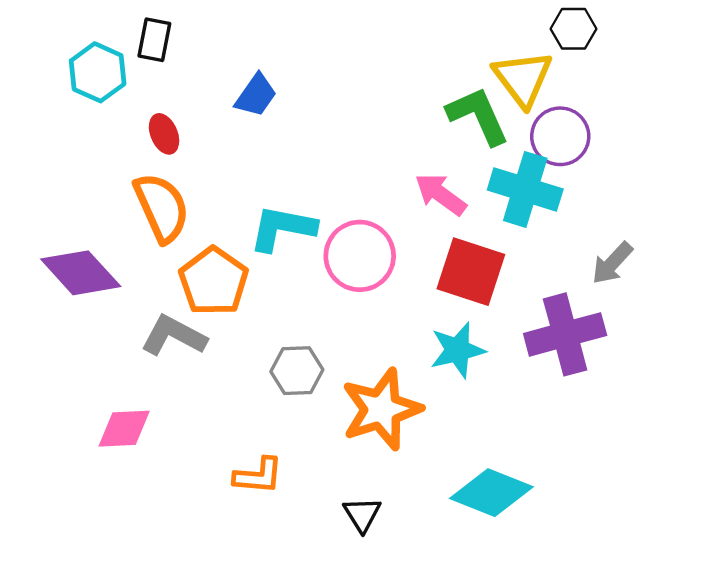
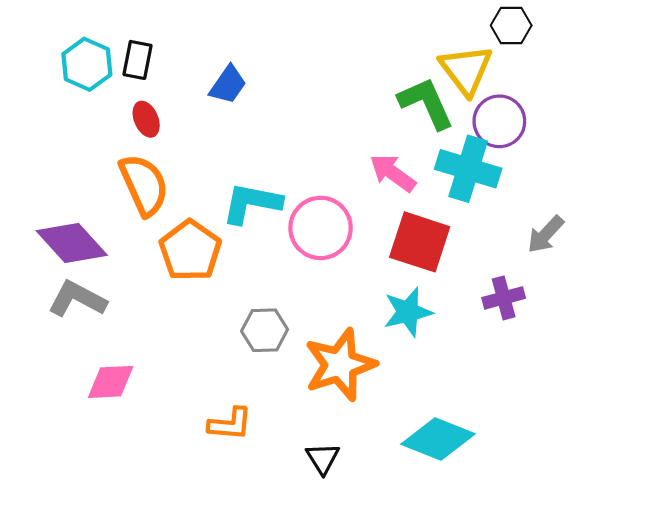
black rectangle: (154, 40) -> (137, 60), moved
purple cross: (565, 334) -> (504, 298), size x0.6
gray L-shape: (174, 336) -> (77, 299), moved

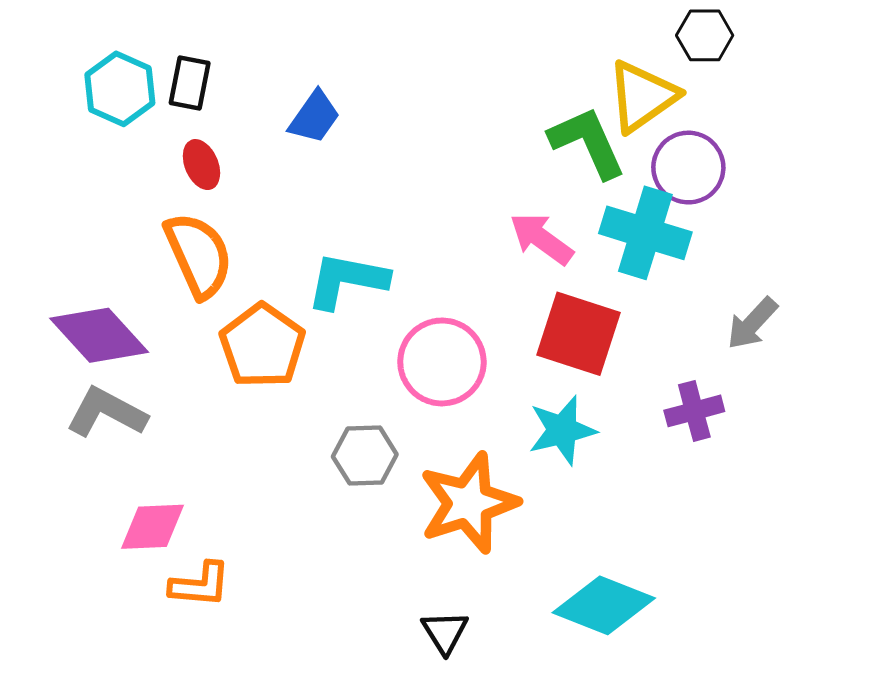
yellow triangle: (466, 70) -> (642, 96), turned 32
pink circle: (321, 228) -> (442, 362), moved
orange L-shape: (230, 424) -> (200, 585), moved

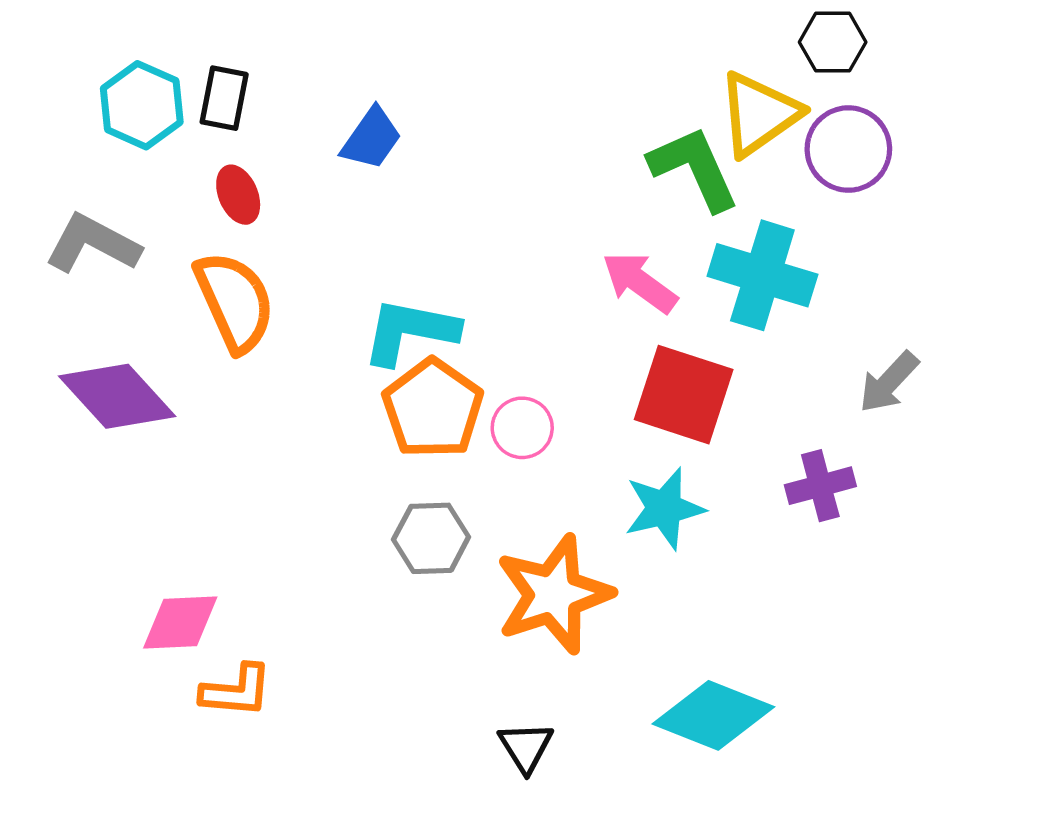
purple circle: (688, 168) -> (848, 149), moved
orange pentagon: (262, 346) -> (433, 409), moved
pink circle: (442, 362) -> (522, 428), size x0.6
gray L-shape: (106, 412) -> (93, 244), moved

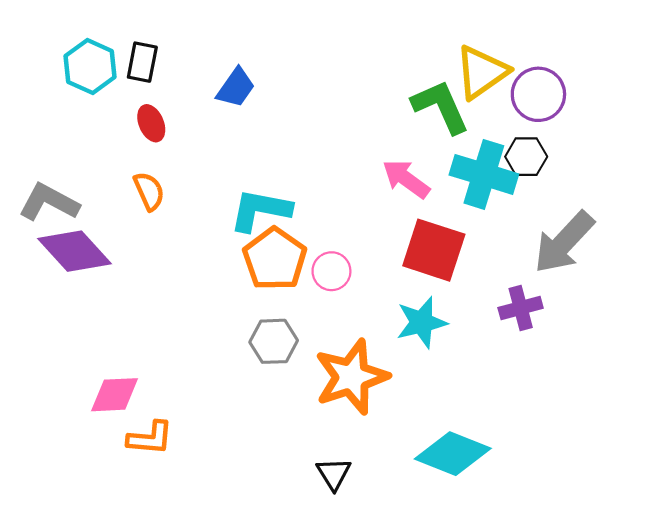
black hexagon: (833, 42) -> (526, 157), moved
gray L-shape: (93, 244) -> (49, 202), moved
orange semicircle: (235, 302) -> (149, 191), size x0.6
gray arrow: (889, 382) -> (564, 242), size x1.6

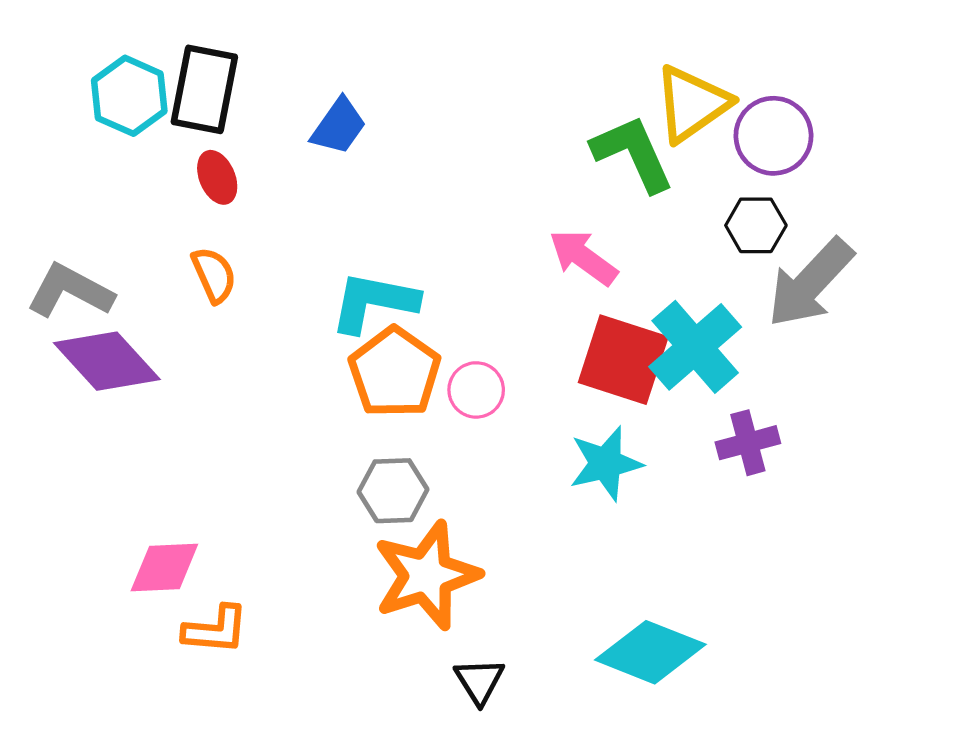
black rectangle: (142, 62) -> (204, 89), size x1.5
cyan cross: (484, 174) -> (695, 347), moved, turned 32
gray arrow: (564, 242) -> (810, 283), moved
orange star: (351, 377) -> (427, 575), moved

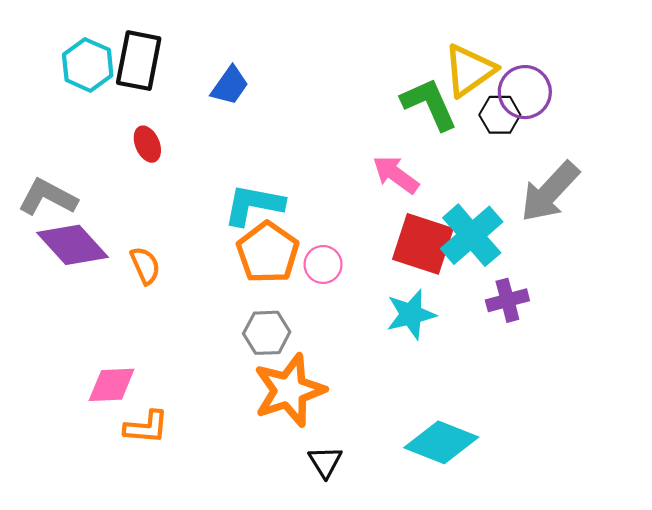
red ellipse: (217, 177) -> (147, 144), moved
black hexagon: (756, 225) -> (500, 115), moved
orange semicircle: (214, 275) -> (145, 266), moved

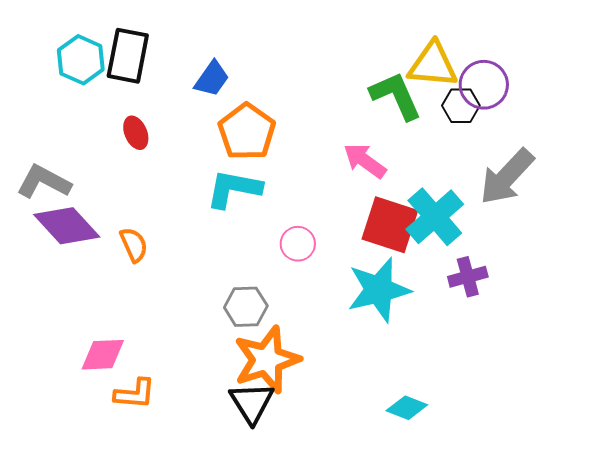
yellow triangle: (469, 70) -> (433, 65), turned 40
orange pentagon: (268, 253) -> (247, 132), moved
cyan star: (411, 314) -> (379, 290), size x1.4
cyan diamond: (441, 442) -> (407, 408), size x0.6
black triangle: (325, 462) -> (252, 403), moved, size x1.4

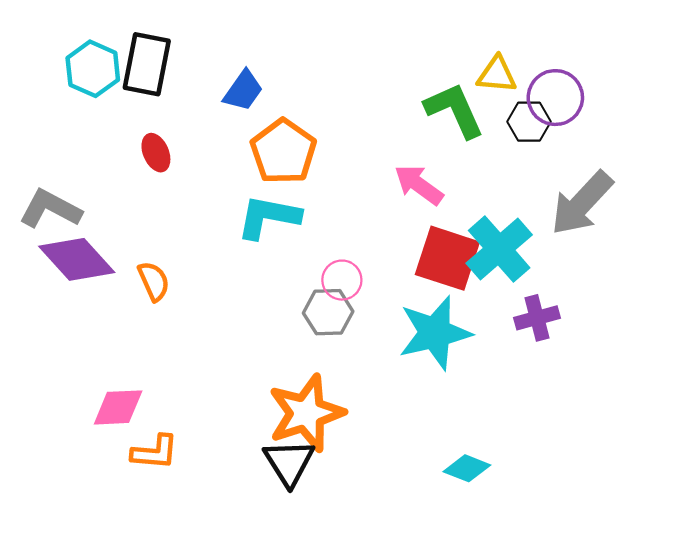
yellow triangle: (433, 65) -> (497, 75), size x0.7
gray hexagon: (246, 307) -> (328, 312), moved

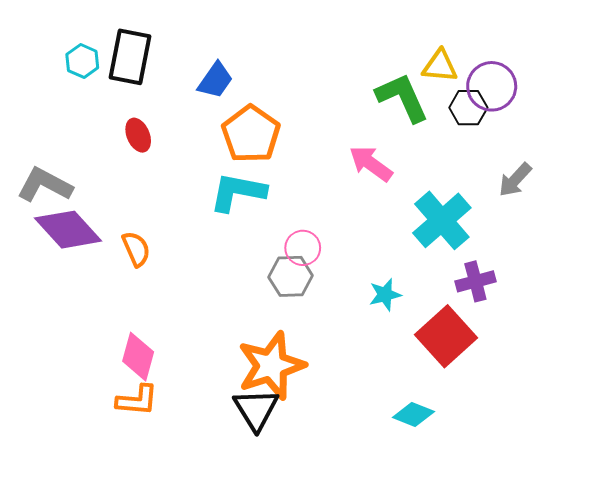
cyan hexagon: (93, 69) -> (82, 61), size x0.7
gray arrow: (582, 203) -> (515, 180), size x0.6
red square: (447, 258) -> (446, 336), moved, turned 30
cyan star: (435, 333) -> (385, 295), size x0.5
pink diamond: (118, 407) -> (138, 357), moved, turned -72

